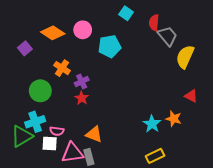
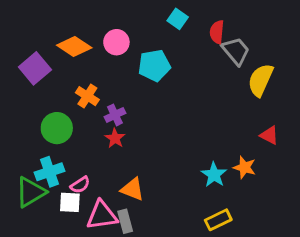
purple square: (25, 48) -> (35, 68), size x1.5
pink semicircle: (57, 131) -> (80, 185), turned -40

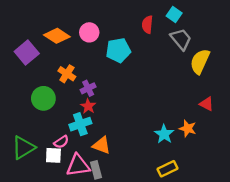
cyan square: (178, 19) -> (174, 15), moved
red semicircle: (217, 32) -> (147, 25), moved
cyan cross: (49, 172) -> (80, 124), moved

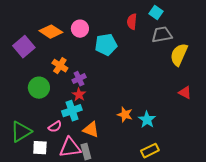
gray trapezoid: (181, 39) -> (162, 35), turned -60
orange star: (188, 129) -> (125, 115), moved
white square: (53, 155) -> (40, 148), moved

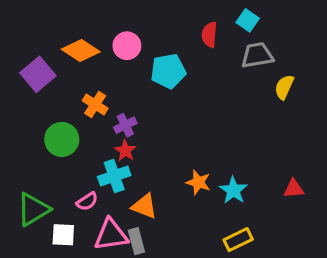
yellow semicircle: (179, 55) -> (284, 87), size x0.7
red triangle: (185, 93) -> (294, 189), moved, turned -32

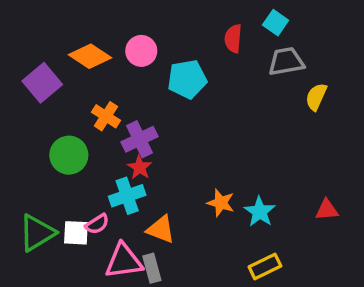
purple cross: (125, 125) -> (140, 139), size x1.4
white square: (63, 235) -> (76, 233), moved

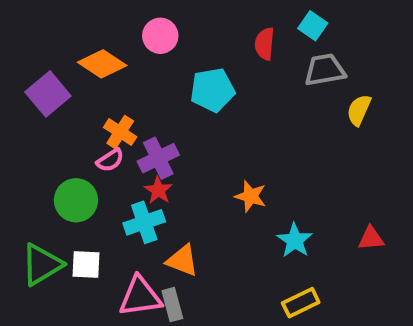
pink circle: (141, 51) -> (160, 36), moved
green circle: (69, 155) -> (76, 200), moved
orange star: (221, 203) -> (251, 196), moved
pink semicircle: (97, 224) -> (110, 160), moved

